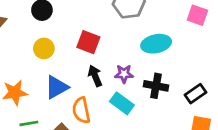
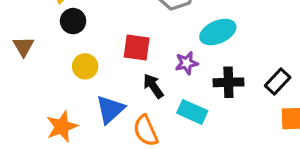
purple star: (124, 74) -> (187, 63), moved

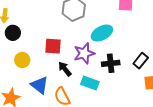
purple star: (187, 63) -> (84, 53), size x1.5
blue triangle: (110, 109) -> (40, 85), turned -36

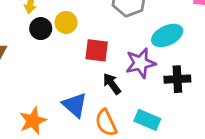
yellow circle: (22, 60) -> (66, 22), moved
cyan rectangle: (90, 83) -> (147, 120), moved

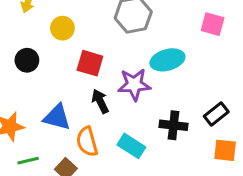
black circle: (41, 29) -> (27, 60), moved
black cross: (177, 79) -> (173, 125), moved
blue triangle: (75, 105) -> (57, 117), turned -36

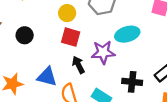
yellow circle: (62, 28) -> (67, 13), moved

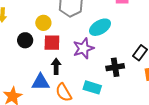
black circle: (25, 35) -> (25, 40), moved
black arrow: (78, 65) -> (56, 66), moved, turned 42

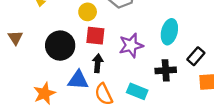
cyan ellipse: (100, 27) -> (169, 32), moved, turned -50
black circle: (25, 40) -> (60, 46), moved, size x1.6

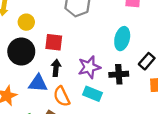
yellow circle: (88, 12) -> (26, 22), moved
purple star: (131, 45) -> (89, 67), moved

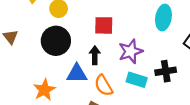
red square: (54, 42) -> (104, 25), moved
black cross: (119, 74) -> (166, 71), moved

